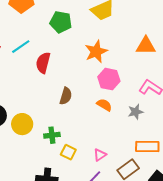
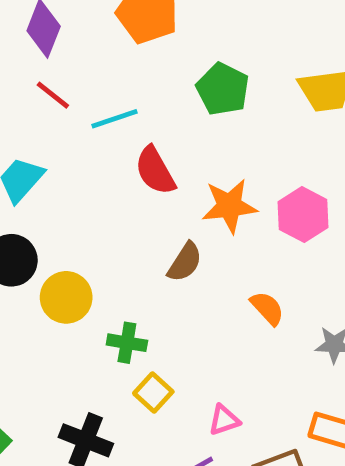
orange star: (96, 52) -> (229, 206), moved
red semicircle: (43, 63) -> (155, 171), turned -60
pink hexagon: (109, 79) -> (303, 215), moved

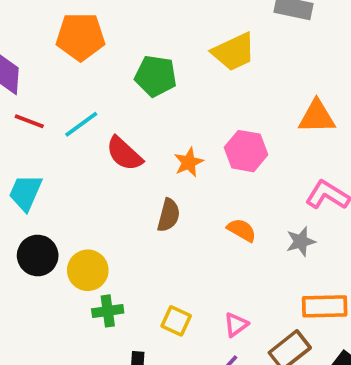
orange star: (229, 206) -> (189, 162), size x0.7
green cross: (127, 343) -> (108, 311), moved

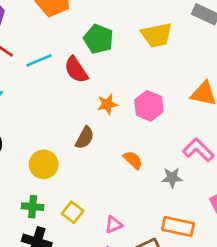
red semicircle: (124, 154) -> (76, 70), moved
yellow circle: (88, 270) -> (44, 164), moved
green cross: (108, 311) -> (33, 207), moved

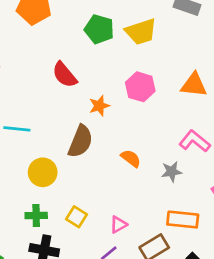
green pentagon: (98, 39) -> (99, 29), moved
cyan line: (39, 60) -> (17, 129), moved, turned 35
pink hexagon: (149, 106) -> (140, 87), moved
brown semicircle: (85, 138) -> (80, 141), size x1.4

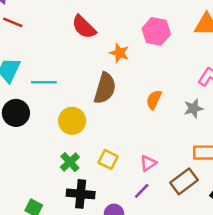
orange star: (99, 106) -> (119, 53), turned -30
orange semicircle: (131, 158) -> (154, 100), turned -96
green cross: (36, 216) -> (70, 162), turned -36

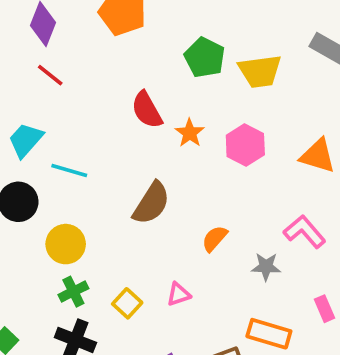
orange star: (119, 53) -> (190, 133), moved
yellow circle: (72, 121) -> (66, 244), moved
pink triangle: (148, 163) -> (179, 294), moved

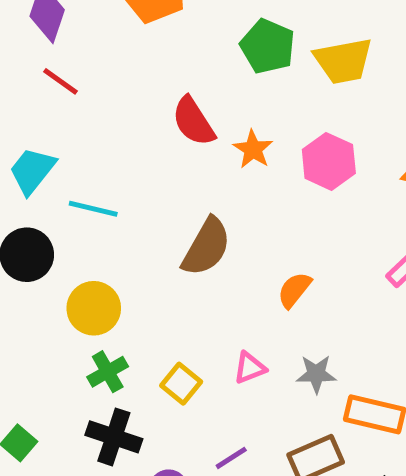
gray star: (266, 267) -> (316, 374), moved

